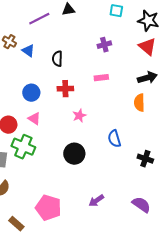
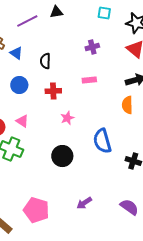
blue circle: (31, 93) -> (19, 85), moved
blue semicircle: (114, 139) -> (102, 141), size x1.4

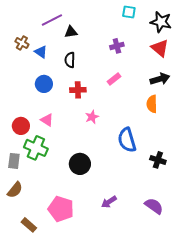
black triangle: (56, 12) -> (71, 32), moved
pink rectangle: (89, 80) -> (114, 79), turned -32
black circle: (62, 156) -> (80, 164), moved

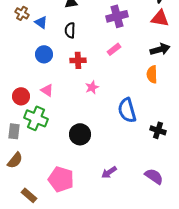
purple cross: (117, 46) -> (117, 16), size x1.5
red triangle: (160, 48) -> (160, 18), turned -30

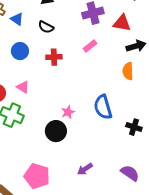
red triangle: (160, 18) -> (122, 23), moved
black semicircle: (70, 30) -> (46, 27), turned -63
pink star: (92, 87) -> (68, 112), moved

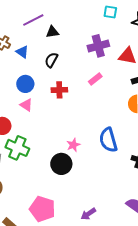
black semicircle: (46, 27) -> (51, 60), turned 91
pink triangle: (23, 87) -> (26, 105), moved
purple arrow: (85, 169) -> (88, 214), moved

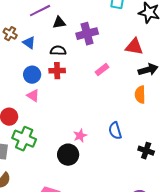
purple cross: (98, 46) -> (87, 34), moved
black semicircle: (51, 60) -> (58, 51), turned 63
red cross: (59, 90) -> (57, 71), moved
blue semicircle: (108, 140) -> (115, 131), size x0.7

